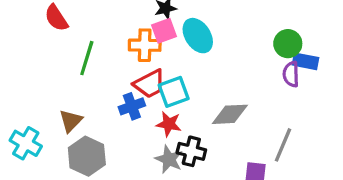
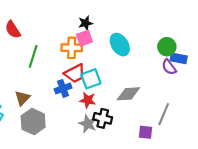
cyan ellipse: (198, 36) -> (120, 45), moved
purple semicircle: (291, 74) -> (169, 67), turned -35

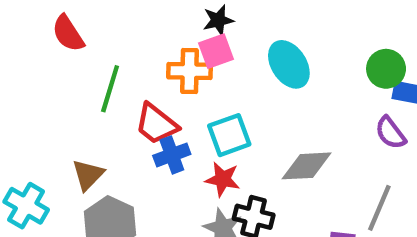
purple semicircle: (169, 67) -> (390, 133), moved
red trapezoid: (75, 73) -> (156, 124), moved, turned 65

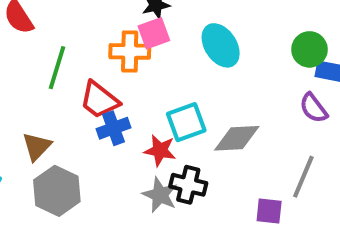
cyan square: (229, 135) -> (186, 122), moved

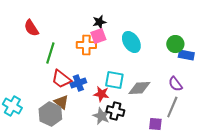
red trapezoid: (99, 100) -> (61, 79), moved
purple semicircle: (314, 108) -> (175, 84), moved
cyan square: (186, 122) -> (114, 80), turned 30
brown triangle: (37, 146) -> (61, 102), moved, turned -35

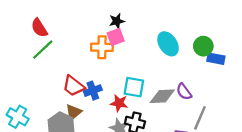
cyan ellipse: (131, 42) -> (168, 44), moved
green line: (50, 53) -> (43, 50), moved, turned 30
purple semicircle: (175, 84) -> (184, 92), moved
brown triangle: (61, 102) -> (73, 112), turned 42

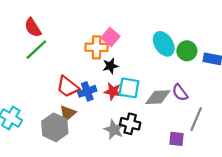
black star: (117, 21) -> (110, 66), moved
pink square: (116, 37) -> (110, 37), turned -30
green circle: (203, 46) -> (187, 51), moved
red star: (119, 103) -> (113, 91), moved

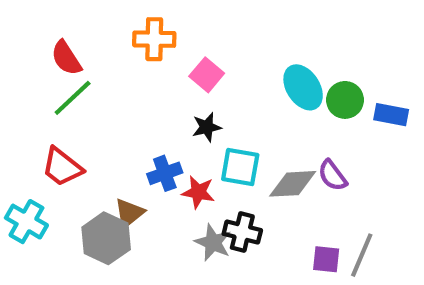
orange cross: (97, 47) -> (154, 39), moved
red trapezoid: (68, 87) -> (62, 167), moved
red star: (113, 91) -> (198, 192), moved
gray line: (196, 119) -> (362, 255), moved

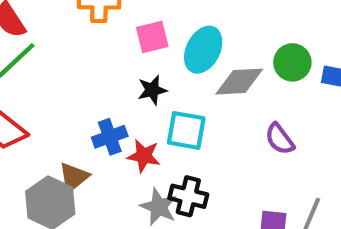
pink square: (207, 75) -> (152, 37), turned 36
cyan ellipse: (303, 87) -> (203, 50), moved, turned 60
gray diamond: (293, 184) -> (239, 82), moved

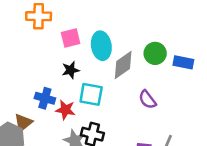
cyan ellipse: (203, 50) -> (101, 46), turned -36
gray diamond: (239, 82) -> (123, 65), turned -32
blue cross: (110, 137) -> (45, 98), turned 36

